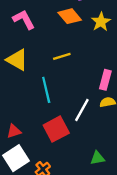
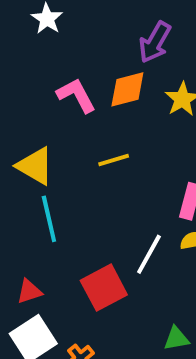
orange diamond: (70, 16) -> (127, 89), turned -65
pink L-shape: (24, 20) -> (76, 95), moved
cyan line: (46, 90) -> (49, 219), moved

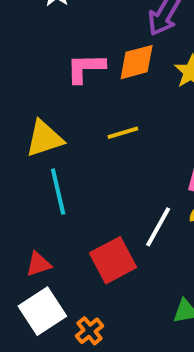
pink L-shape: (76, 95) -> (86, 68), turned -63
yellow triangle: (35, 166) -> (44, 139), turned -48

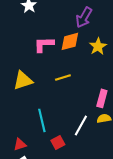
cyan line: (58, 192) -> (42, 120), moved
red square: (113, 260) -> (58, 142), size x0.6

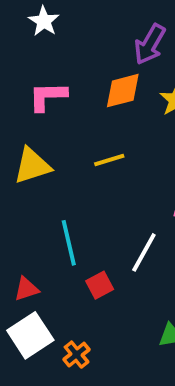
pink L-shape: (44, 44) -> (48, 96), moved

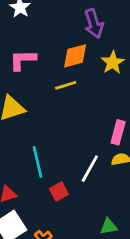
purple arrow: (150, 44) -> (94, 24), turned -48
yellow line: (109, 160) -> (66, 85), moved

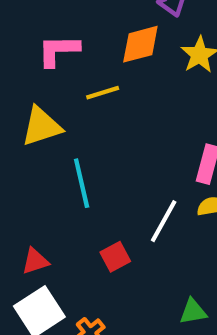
yellow line: (66, 85) -> (103, 93), moved
cyan line: (37, 162) -> (82, 183), moved

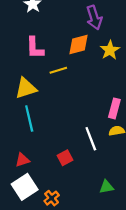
pink L-shape: (58, 51) -> (35, 48), turned -90
cyan line: (82, 183) -> (29, 119), moved
white line: (164, 221) -> (91, 139), turned -50

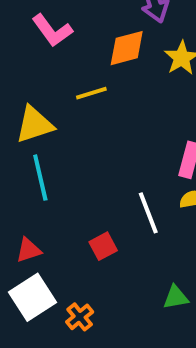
pink L-shape: (35, 48) -> (52, 30), moved, turned -35

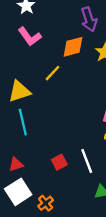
yellow line: (91, 93) -> (52, 73), turned -30
white line: (148, 213) -> (87, 161), moved

